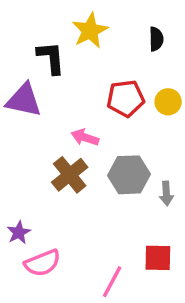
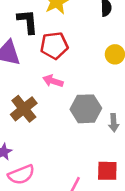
red pentagon: (126, 98) -> (54, 46), moved
brown cross: (70, 175) -> (24, 109), moved

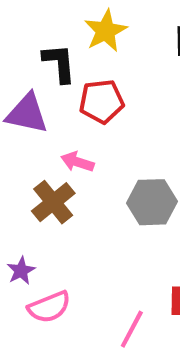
pink arrow: (53, 81) -> (77, 162), moved

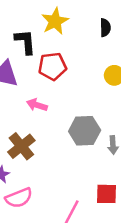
brown cross: (53, 202) -> (21, 146), moved

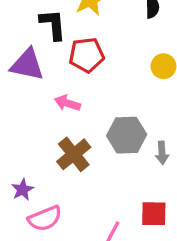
brown cross: (21, 146) -> (74, 154), moved

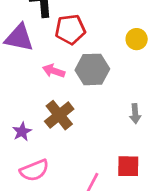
gray hexagon: (127, 135) -> (92, 69), moved
purple star: (22, 190) -> (22, 132), moved

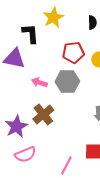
red pentagon: (70, 29) -> (73, 52), moved
purple star: (22, 132) -> (16, 126), size x1.6

